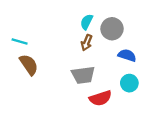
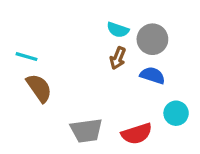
cyan semicircle: (87, 22) -> (118, 30), turned -98
blue semicircle: (127, 55) -> (152, 75), moved
gray trapezoid: (83, 75) -> (86, 131), moved

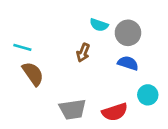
brown arrow: (118, 58) -> (83, 53), moved

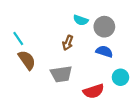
cyan line: (22, 47) -> (18, 39), turned 40
gray trapezoid: (73, 109) -> (61, 74), moved

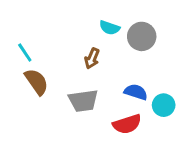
blue semicircle: (104, 51) -> (136, 92), moved

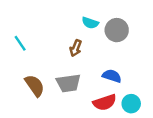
brown semicircle: (36, 82) -> (35, 86), moved
cyan circle: (164, 105) -> (131, 104), moved

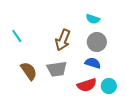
cyan semicircle: (90, 23) -> (93, 19), moved
gray circle: (117, 30) -> (97, 42), moved
brown arrow: (76, 48) -> (63, 40), size x1.5

